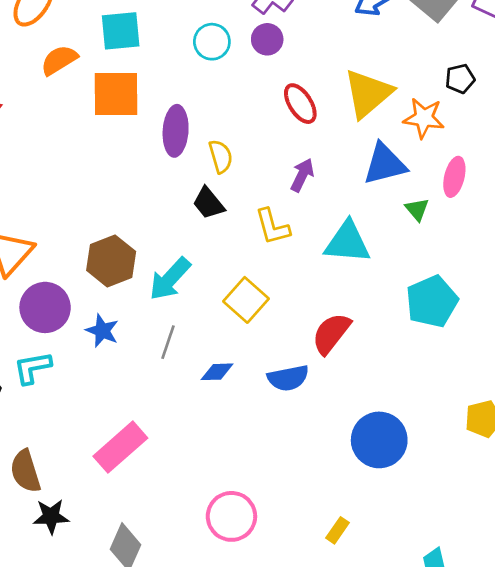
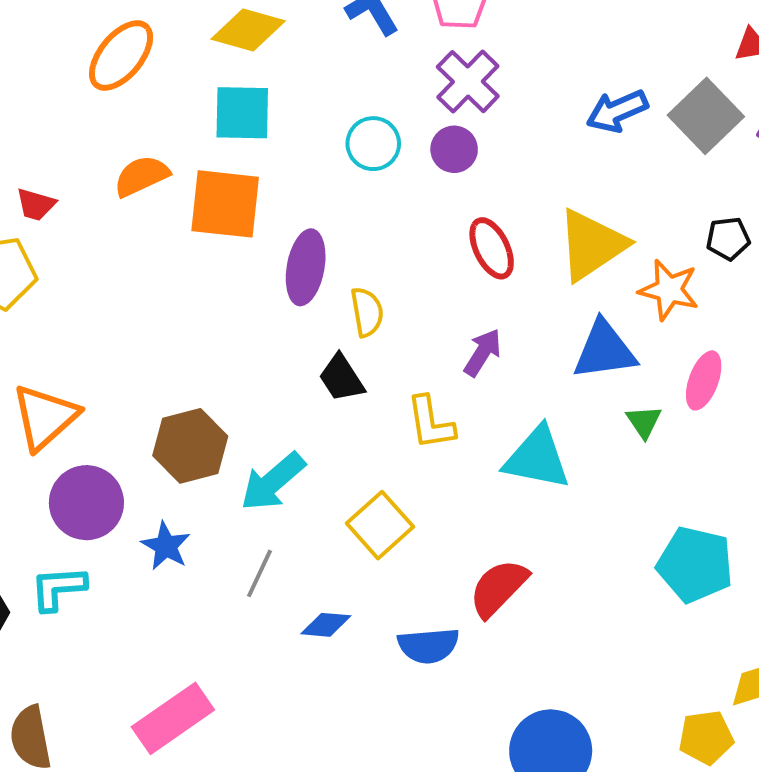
orange semicircle: (59, 60) -> (141, 176), moved
cyan pentagon: (432, 301) -> (695, 564), moved, turned 30

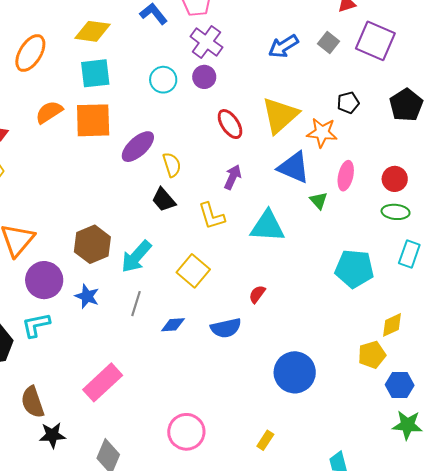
gray square: (706, 116) -> (328, 43), size x0.6
purple ellipse: (306, 267) -> (138, 147), turned 45
blue triangle: (604, 350) -> (294, 167), turned 39
red semicircle: (498, 588) -> (257, 294), size x0.6

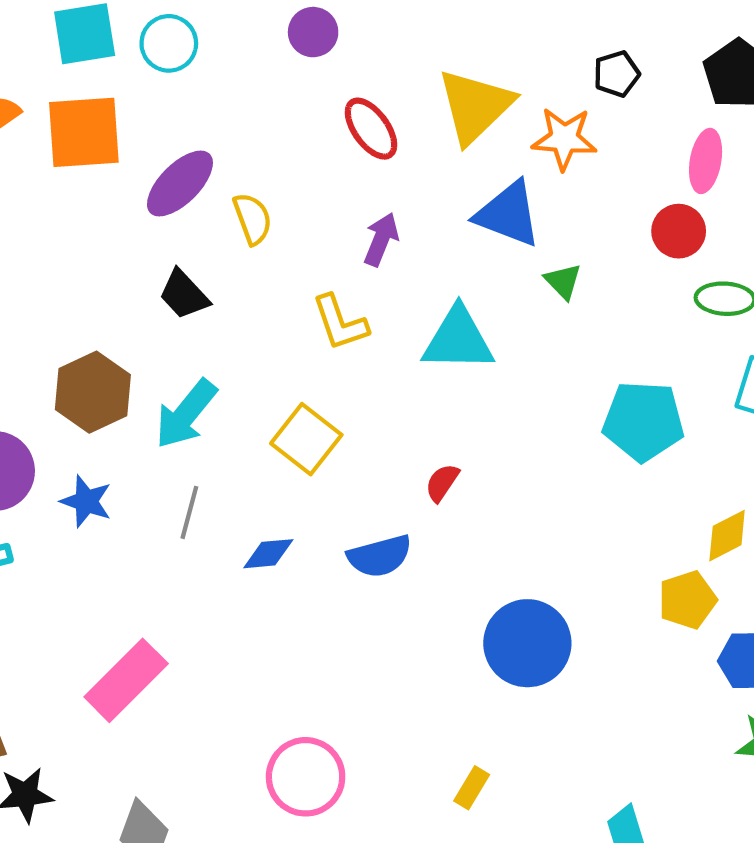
cyan circle: (163, 80) -> (169, 43), moved
pink ellipse: (346, 176) -> (706, 161), moved
red circle: (395, 179) -> (679, 231), moved
black trapezoid: (164, 200) -> (184, 295), moved

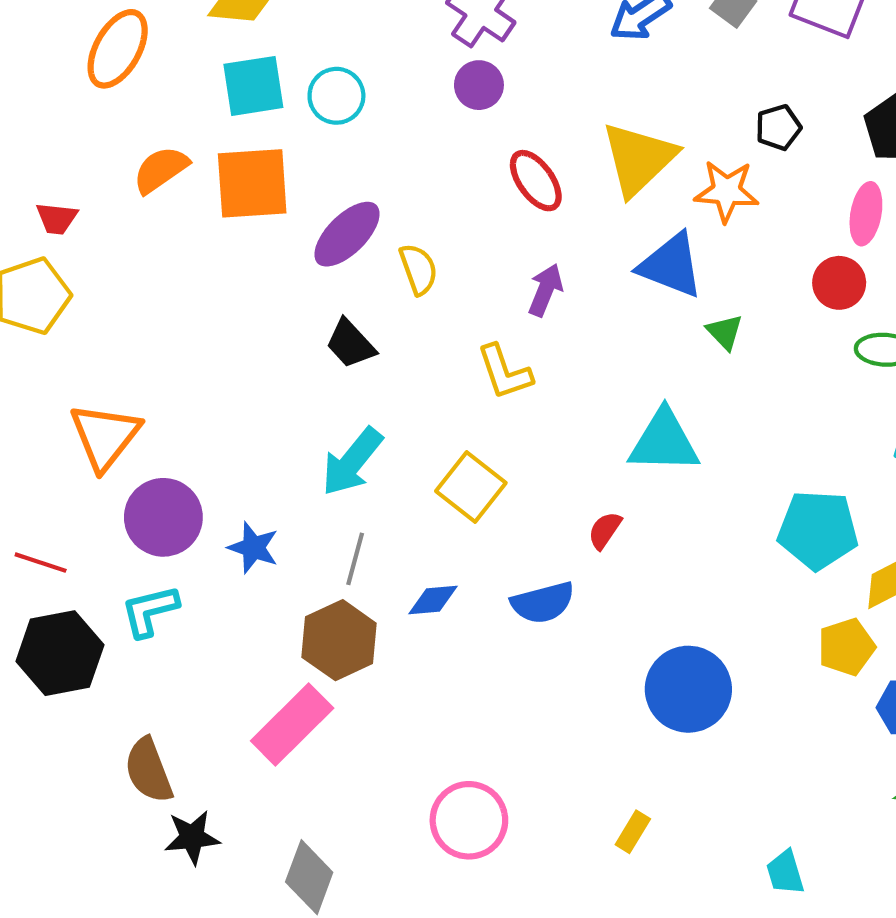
cyan triangle: (458, 339) -> (664, 442), moved
brown hexagon: (93, 392) -> (339, 640), moved
cyan pentagon: (643, 421) -> (818, 530), moved

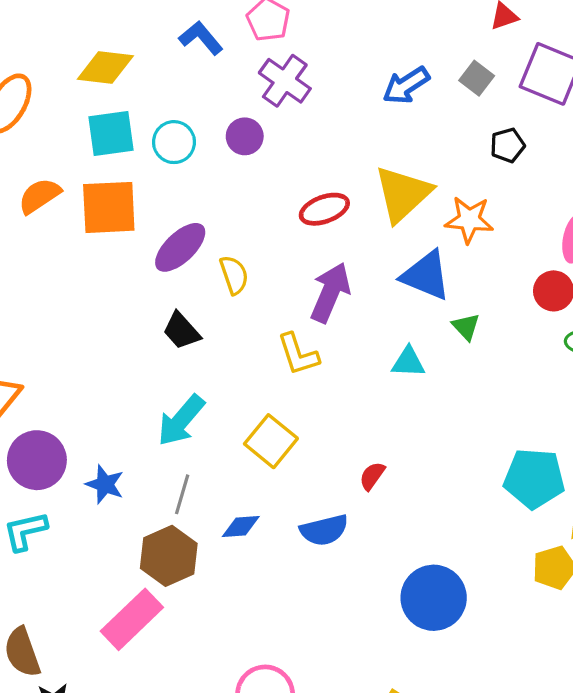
purple circle: (479, 85) -> (245, 136), moved
black pentagon: (778, 127) -> (508, 145), moved
red ellipse: (536, 181) -> (324, 209), turned -75
purple arrow: (545, 290) -> (330, 292), size x1.5
cyan triangle: (664, 442) -> (408, 362), moved, size x0.6

